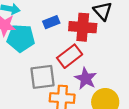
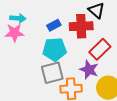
cyan pentagon: (21, 38) -> (55, 49), moved
red rectangle: (70, 56) -> (100, 49), moved

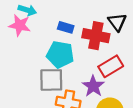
blue rectangle: (54, 25) -> (66, 27), turned 32

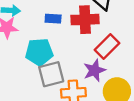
cyan pentagon: (60, 54) -> (39, 52), moved
purple star: (93, 86) -> (94, 70), turned 30

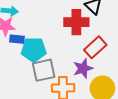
blue rectangle: (53, 19) -> (17, 39), moved

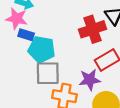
red cross: (76, 22) -> (93, 29), turned -30

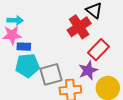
cyan pentagon: (42, 49) -> (27, 65), moved

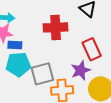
red cross: (79, 27) -> (56, 27), moved, turned 30
red rectangle: (98, 50) -> (92, 49), turned -70

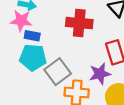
gray square: (42, 74) -> (58, 72), turned -30

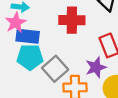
pink star: (21, 21) -> (16, 23), turned -30
blue rectangle: (32, 36) -> (28, 36), size x1.5

